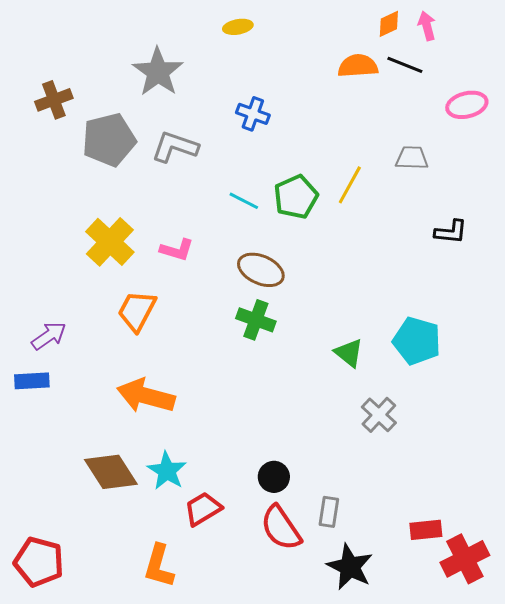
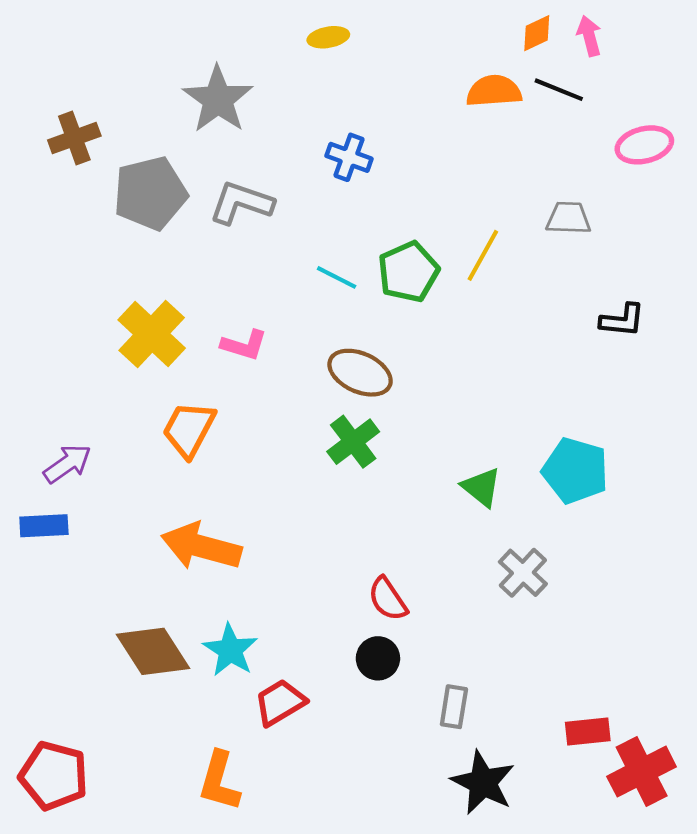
green cross: (256, 320) -> (353, 442), turned 33
red semicircle: (281, 528) -> (388, 599), moved, size x0.7

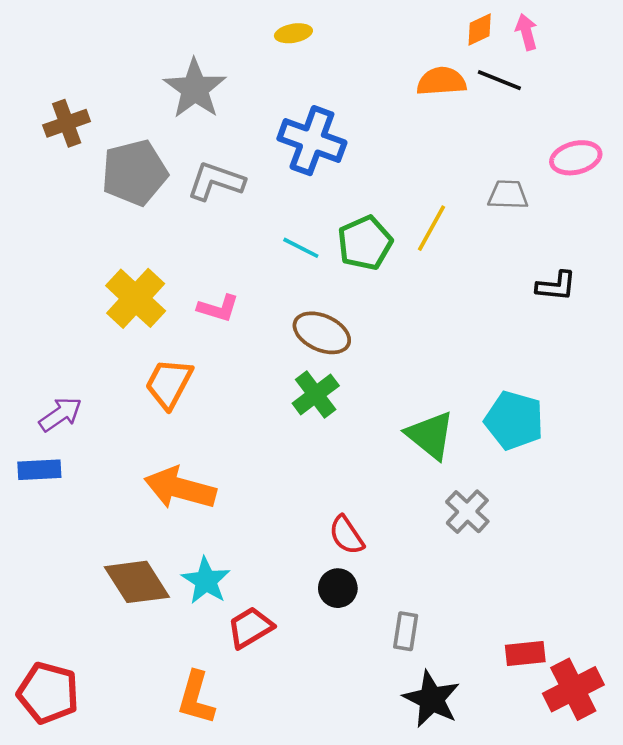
pink ellipse: (644, 145) -> (576, 158), moved
blue cross: (349, 157) -> (312, 141), size x1.6
green triangle: (481, 487) -> (430, 435), size x1.4

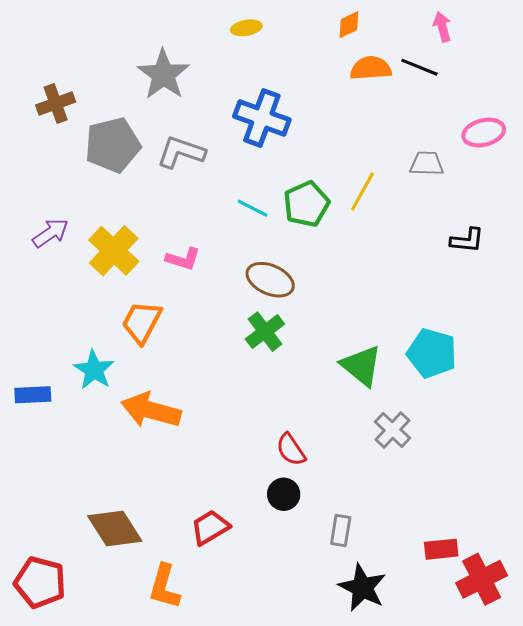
orange diamond: (480, 30) -> (349, 25), moved
purple arrow: (60, 414) -> (50, 233), moved
cyan star: (206, 581) -> (94, 370), moved
brown diamond: (137, 582) -> (115, 528), moved

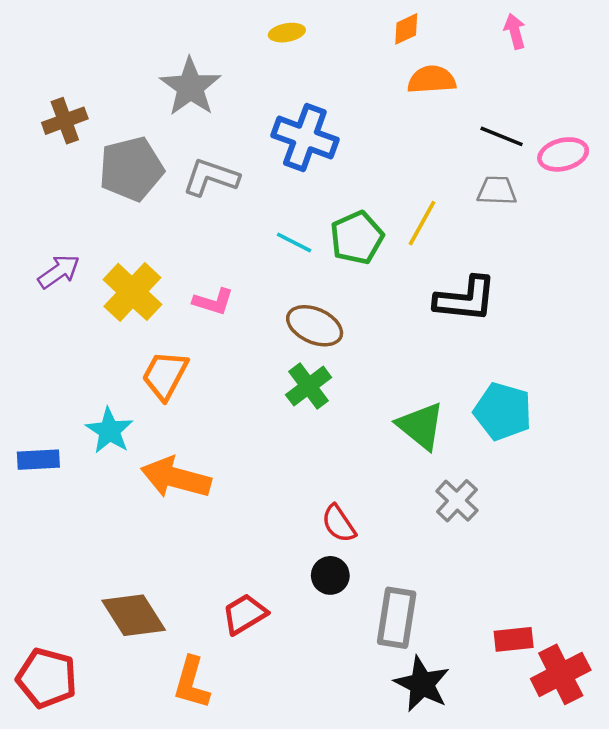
black line: (419, 67) -> (502, 136), moved
black L-shape: (467, 240) -> (465, 299), moved, size x1.6
gray rectangle: (341, 531) -> (397, 618), size x1.6

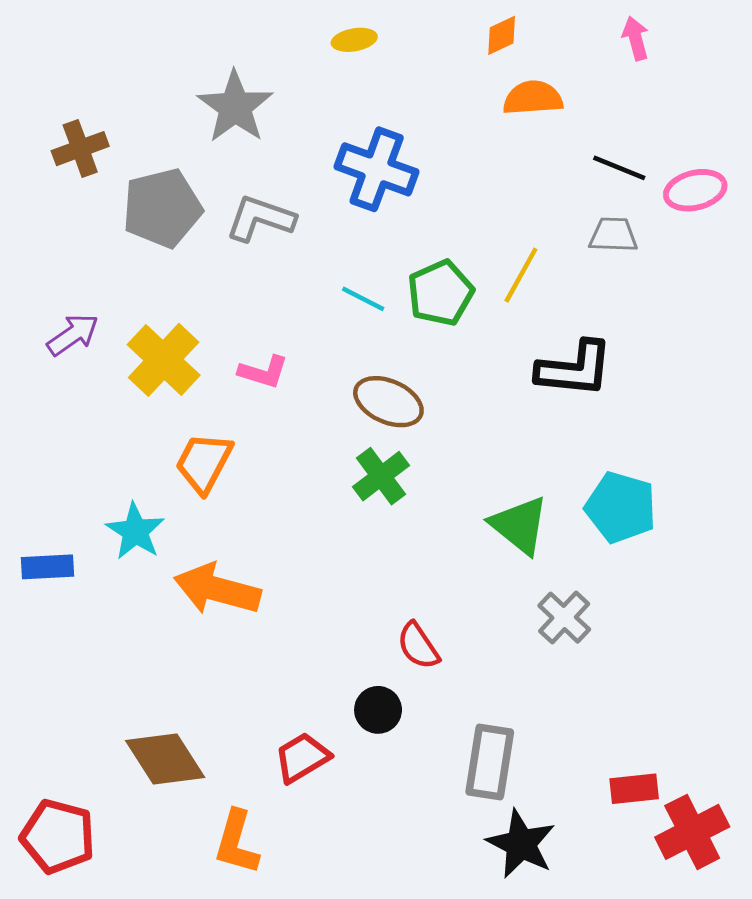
black circle: (330, 575) -> (378, 710), moved

